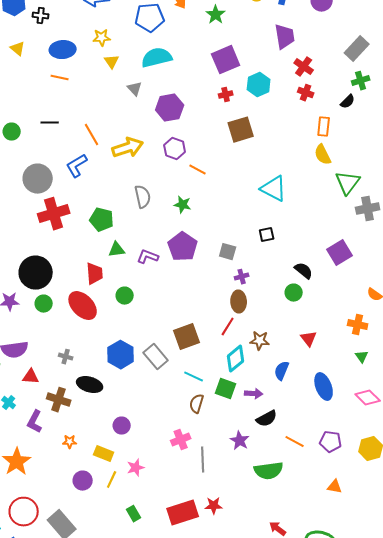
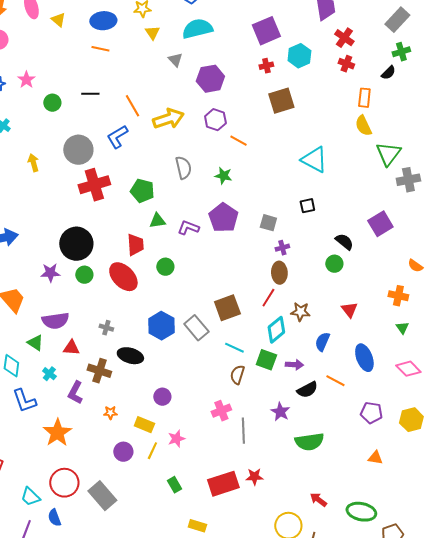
orange line: (295, 442) -> (335, 381), moved

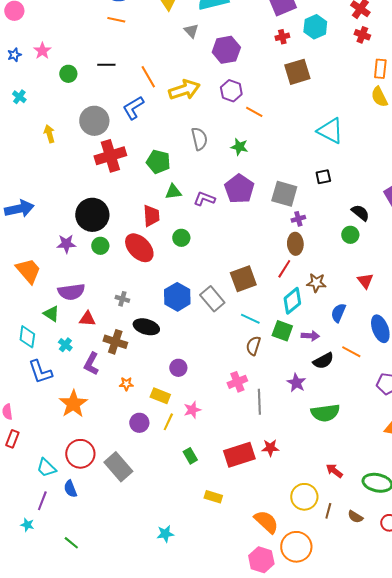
gray square: (268, 223) -> (284, 194), size x1.5

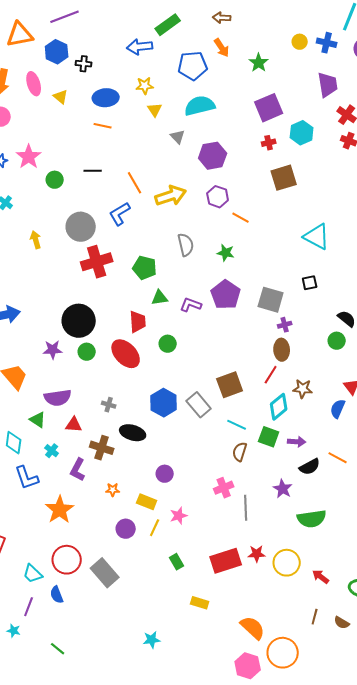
pink star: (42, 51) -> (29, 157), size x1.4
blue semicircle: (338, 313) -> (338, 409), moved
yellow circle: (304, 497) -> (287, 563), moved

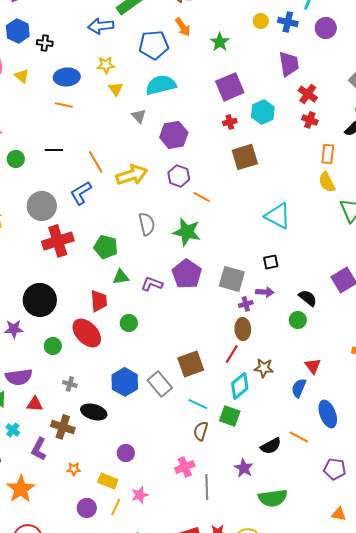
green star: (226, 253) -> (187, 232), size x1.6
green circle: (87, 352) -> (53, 346), moved
purple arrow: (297, 442) -> (265, 292), moved

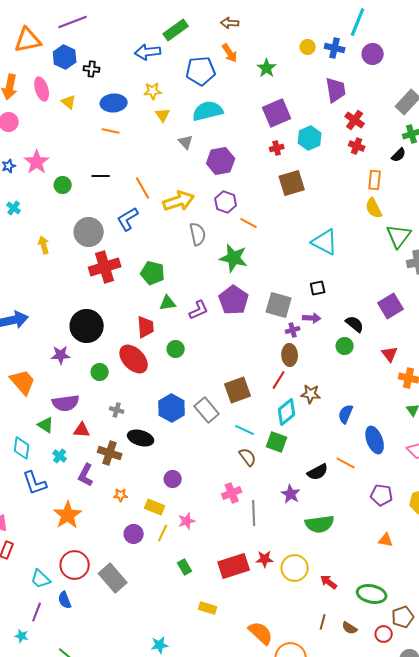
gray semicircle: (147, 224) -> (198, 234), moved
purple L-shape: (152, 284) -> (199, 310), turned 135
red triangle: (313, 366) -> (390, 354), moved
brown semicircle: (201, 431) -> (248, 457), turned 126

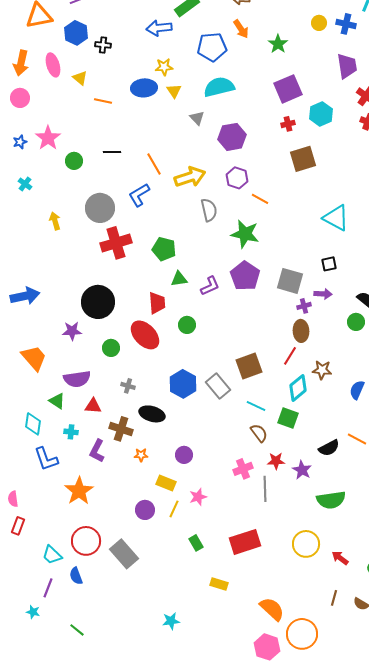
blue ellipse: (114, 103) -> (144, 88), moved
orange line: (111, 131) -> (103, 101), moved
cyan cross: (60, 456) -> (71, 432), turned -32
orange star: (121, 495) -> (141, 455), moved
red star: (265, 559) -> (276, 461), moved

